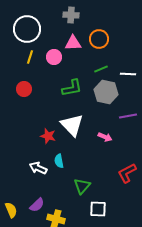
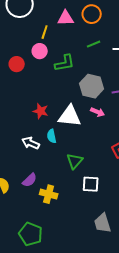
yellow line: (30, 57) -> (45, 32), moved
pink circle: (54, 57) -> (40, 51), moved
gray hexagon: (106, 92) -> (92, 86), moved
white triangle: (72, 125) -> (70, 116), moved, turned -40

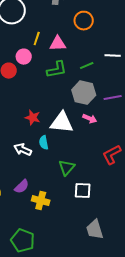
pink triangle: (66, 18) -> (58, 44), moved
green line: (94, 44) -> (87, 66), moved
pink circle: (40, 51) -> (24, 57), moved

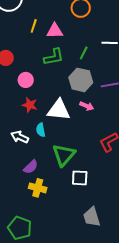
pink circle: (24, 57) -> (26, 80), moved
green line: (87, 66) -> (84, 53), turned -40
green triangle: (67, 168) -> (64, 155), size x1.4
purple semicircle: (22, 187) -> (31, 167), moved

